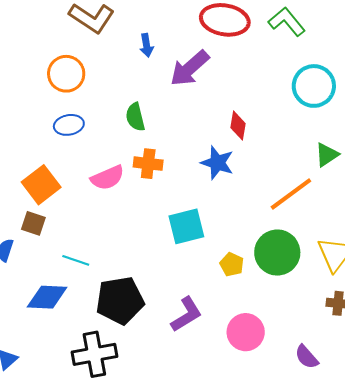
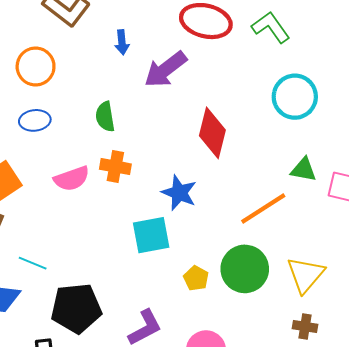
red diamond: (238, 126) -> (212, 133), size x1.6
green triangle: (327, 155) -> (304, 170), turned 40
blue star: (217, 163) -> (179, 193), moved

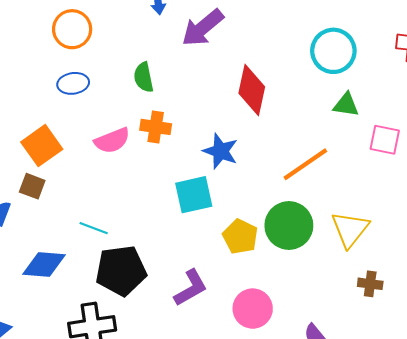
green triangle: (304, 170) -> (346, 105), moved
cyan line: (33, 263) -> (94, 228), moved
yellow pentagon: (196, 278) -> (240, 237), size x1.4
brown cross: (305, 327) -> (370, 284), moved

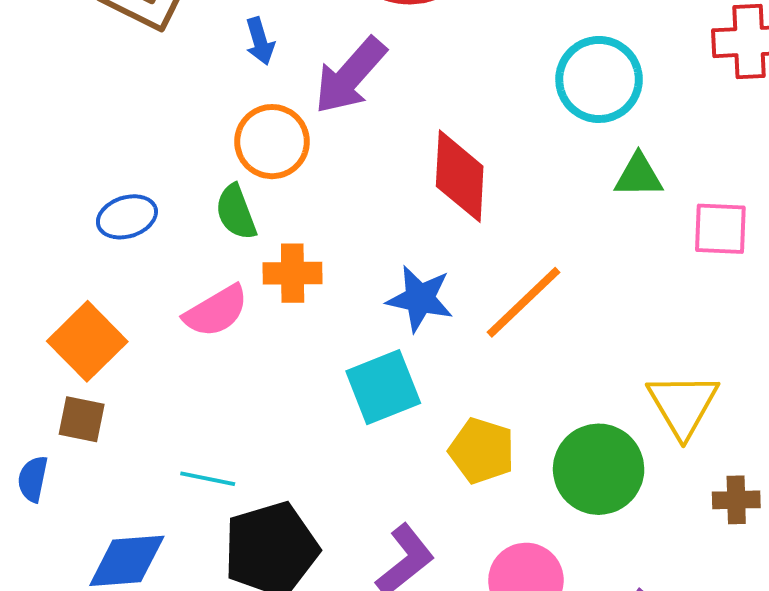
orange circle: (72, 29) -> (272, 142), moved
green semicircle: (144, 77) -> (236, 212), moved
orange line: (305, 164) -> (523, 302), moved
green circle: (289, 225) -> (599, 469), moved

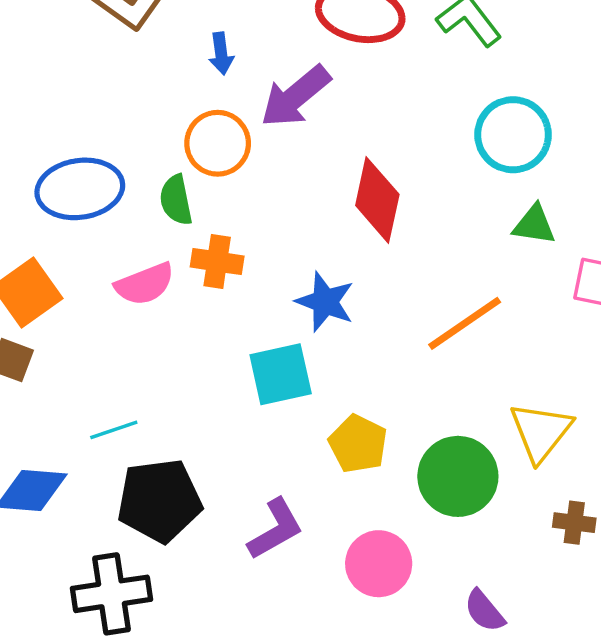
blue ellipse: (127, 217) -> (80, 189), size x1.6
orange line: (523, 302) -> (465, 323), moved
cyan line: (208, 479) -> (114, 430), turned -39

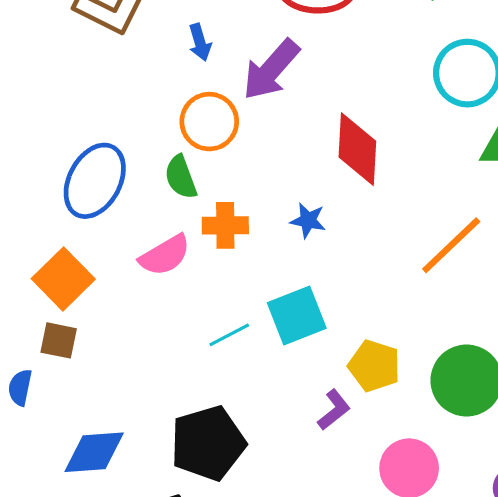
blue ellipse: (80, 189) -> (95, 181), turned -44
blue star: (325, 302) -> (308, 220), moved, size x0.7
cyan line: (114, 430) -> (229, 335), moved
purple L-shape: (275, 529) -> (334, 410), moved, size x0.7

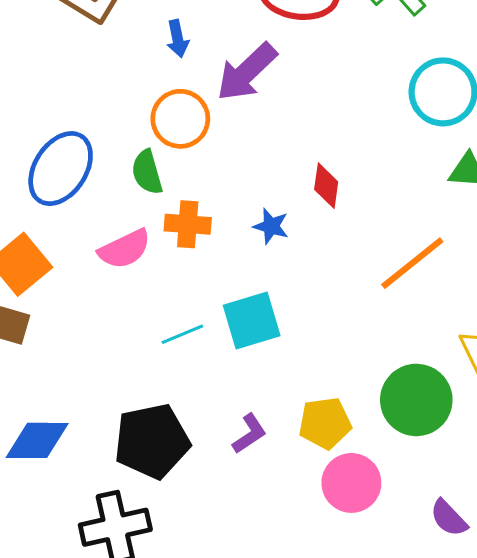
red diamond: (357, 149) -> (326, 186), moved, size x0.6
yellow pentagon: (374, 366) -> (325, 423), moved, turned -30
purple L-shape: (334, 410) -> (249, 434), moved

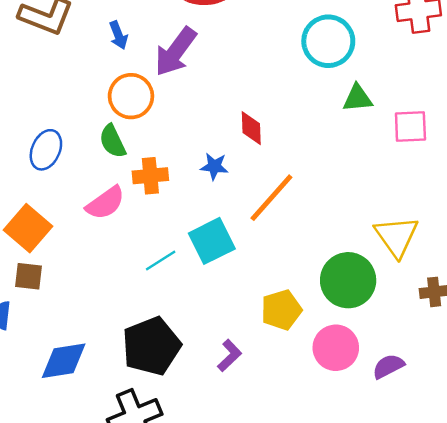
blue ellipse: (61, 169) -> (46, 150), size x0.7
orange line: (412, 263) -> (271, 198), moved
purple L-shape: (249, 434) -> (230, 355), moved
pink circle: (351, 483) -> (336, 348), moved
purple semicircle: (449, 518) -> (388, 366), turned 116

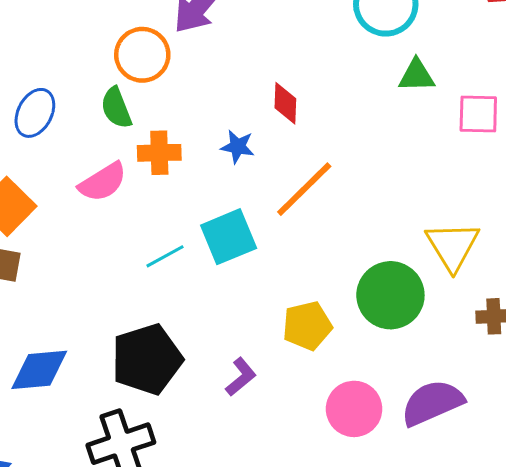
pink circle: (336, 348) -> (354, 409), moved
purple semicircle: (388, 366) -> (432, 403), size x1.6

